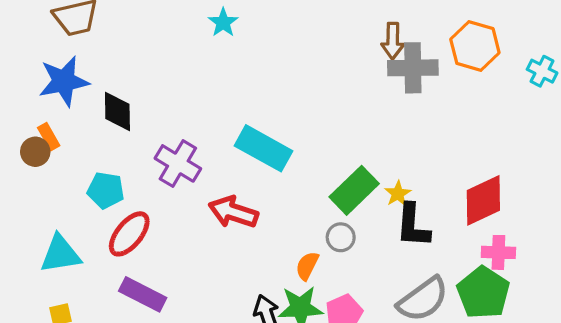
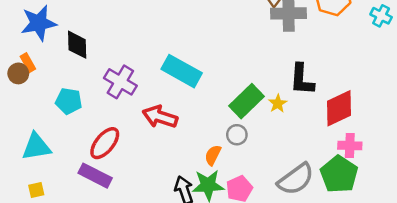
black L-shape: (413, 226) -> (302, 79), moved
red ellipse: (129, 234) -> (105, 143), moved

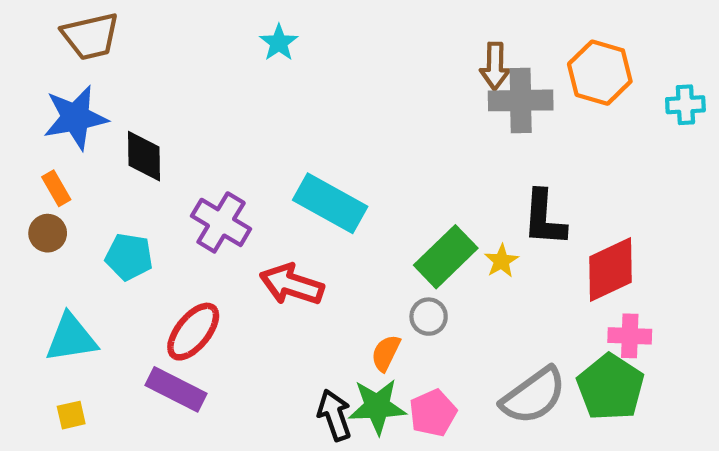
cyan cross: (381, 16) -> (685, 105), turned -30
brown circle: (18, 73) -> (48, 233), moved

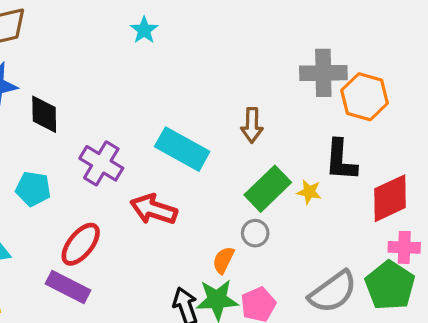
brown arrow: (495, 66) -> (252, 125), moved
orange hexagon: (600, 73) -> (365, 97), moved
yellow star: (501, 261) -> (309, 192), turned -30

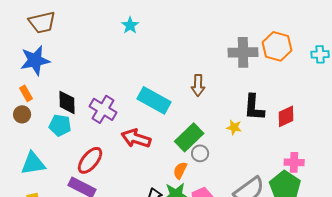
orange hexagon: (365, 97) -> (277, 46), moved
black diamond: (44, 114) -> (67, 102), moved
green rectangle: (268, 189) -> (189, 137), moved
red diamond: (390, 198) -> (286, 116), moved, size x0.7

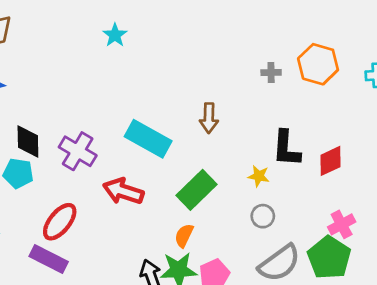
gray cross: (243, 52) -> (271, 72), size x0.5
gray circle: (200, 153) -> (263, 216), moved
pink cross: (294, 162) -> (342, 224), turned -30

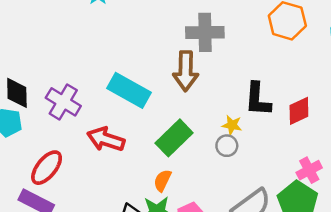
gray cross: (271, 72) -> (205, 32), moved, size x2.0
brown arrow: (209, 118) -> (186, 71), size x1.4
gray circle: (263, 216) -> (227, 146), moved

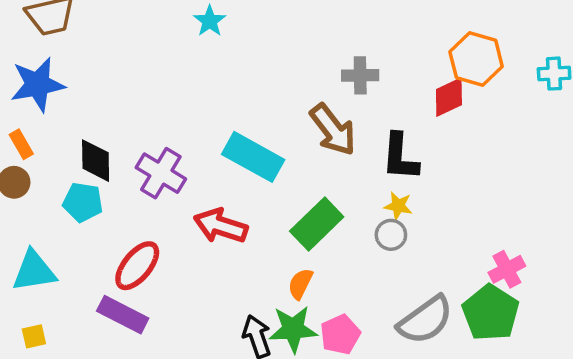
gray cross: (205, 32) -> (360, 75), size x0.7
brown arrow: (186, 71) -> (333, 130), turned -39
black L-shape: (258, 99) -> (400, 157), moved
red diamond: (299, 111) -> (449, 97), moved

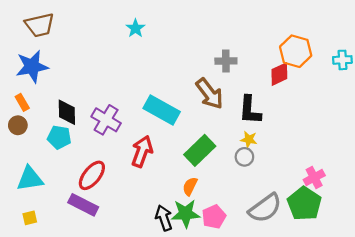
red arrow: (221, 226) -> (142, 151), turned 92

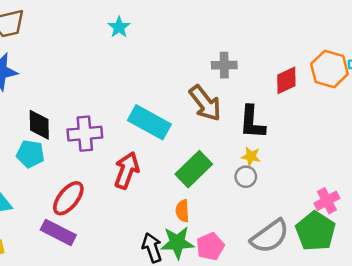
orange hexagon: (296, 51) -> (329, 69), moved
purple cross: (106, 120) -> (85, 134), turned -36
orange semicircle: (190, 186) -> (182, 211), turned -30

